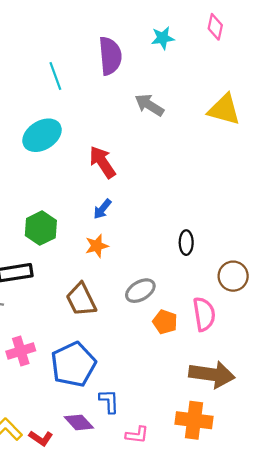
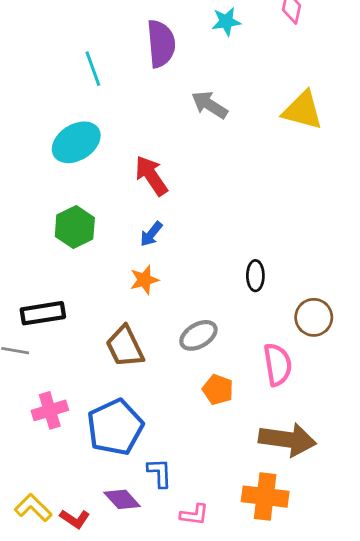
green hexagon: (41, 228) -> (75, 227), moved
orange pentagon: (165, 322) -> (218, 390), moved

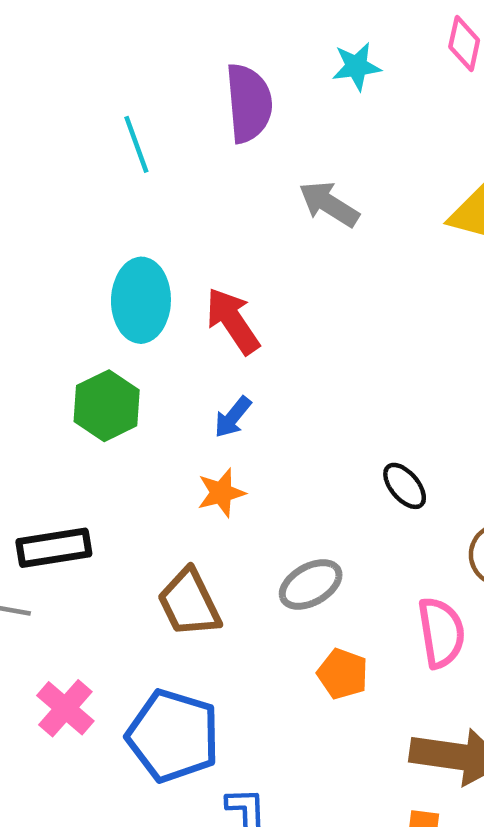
cyan ellipse: (76, 142) -> (141, 300), moved, turned -57
black ellipse: (255, 276) -> (405, 486), turned -40
pink cross: (50, 410) -> (65, 708), turned -32
blue pentagon: (115, 427) -> (173, 736), turned -30

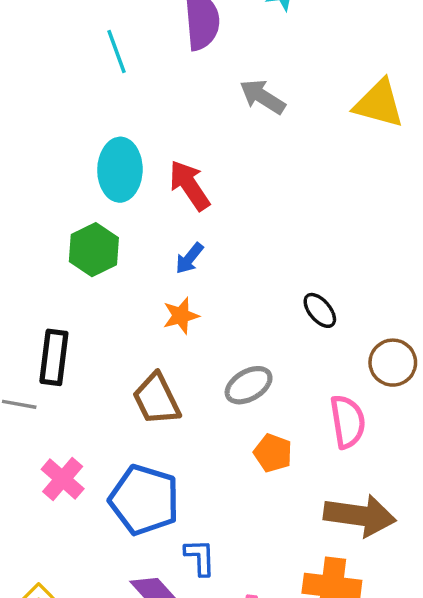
black rectangle: (54, 548) -> (54, 357), turned -74

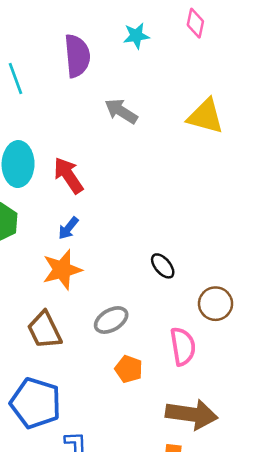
orange star: (181, 316) -> (62, 270), size x1.5

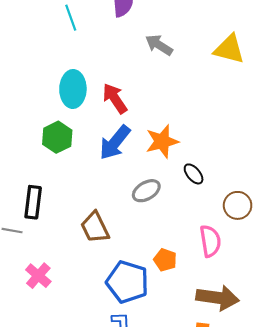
blue arrow: (68, 228) -> (115, 142), size x1.8
orange star: (62, 270) -> (162, 141), moved
gray ellipse: (111, 320) -> (146, 191), moved
blue pentagon: (36, 403) -> (127, 282), moved

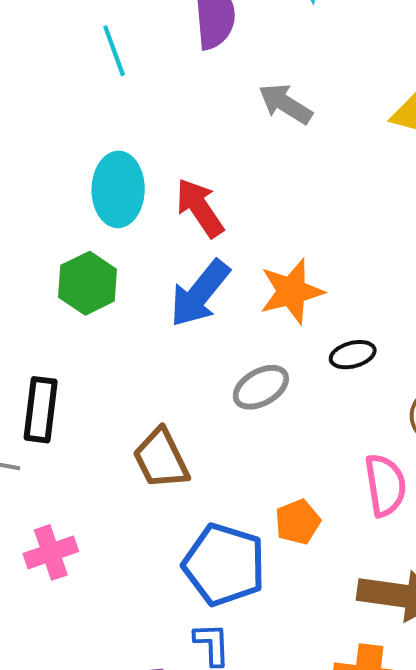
black ellipse: (194, 174) -> (353, 355), turned -65
orange pentagon: (165, 260) -> (298, 522), turned 30
pink cross: (38, 276) -> (51, 552), turned 30

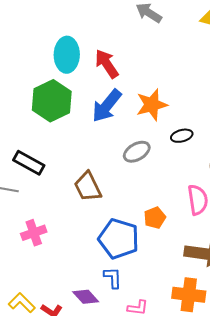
green hexagon: (88, 283) -> (52, 101), size x1.4
black rectangle: (41, 410) -> (29, 163), turned -68

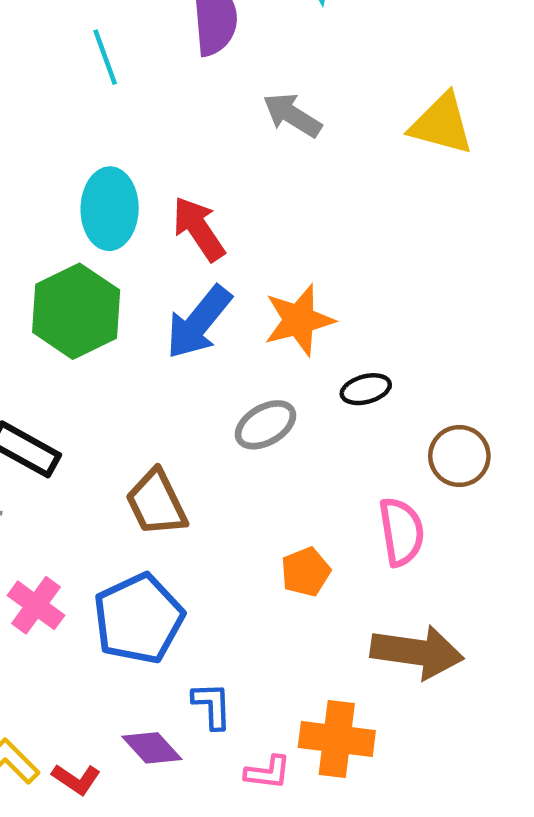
pink cross: (34, 233) -> (36, 605), turned -35
blue pentagon: (119, 239) -> (139, 619), moved, turned 30
orange cross: (189, 295) -> (337, 739), moved

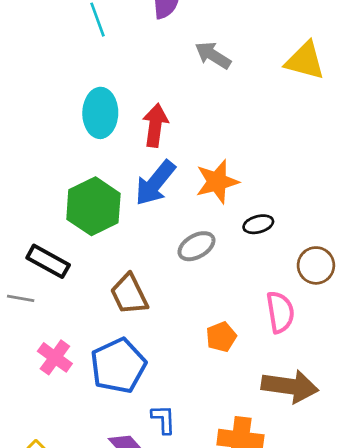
red arrow: (199, 229) -> (155, 125), turned 42
green hexagon: (76, 311) -> (93, 206), moved

